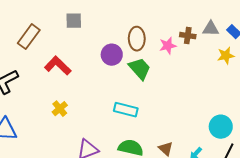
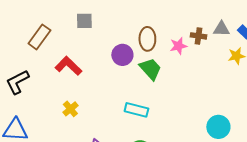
cyan circle: (221, 127) -> (218, 127), moved

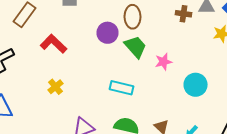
pink star: (178, 46) -> (164, 62), moved
cyan circle: (218, 127) -> (196, 85), moved

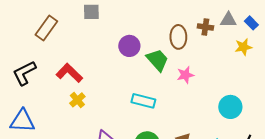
brown ellipse: (132, 17) -> (178, 37), moved
red L-shape: (54, 44) -> (69, 73), moved
cyan circle: (196, 85) -> (230, 107), moved

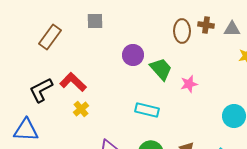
brown cross: (205, 27) -> (206, 25), moved
brown ellipse: (178, 37) -> (182, 31), moved
black L-shape: (24, 73) -> (41, 90), moved

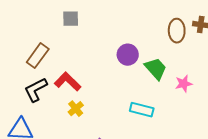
gray square: (95, 21) -> (71, 19), moved
brown rectangle: (50, 37) -> (38, 56), moved

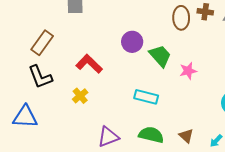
red L-shape: (68, 82) -> (89, 64), moved
black L-shape: (36, 90) -> (40, 77), turned -84

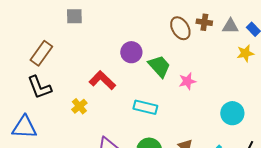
brown ellipse: (181, 18) -> (180, 28), turned -30
red L-shape: (89, 64) -> (102, 80), moved

